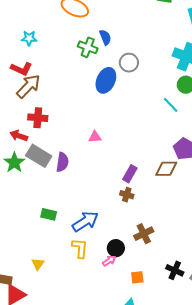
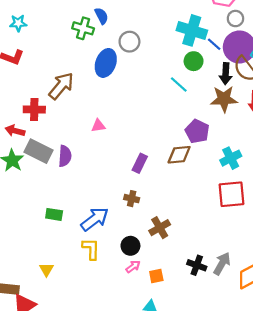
brown arrow: (28, 86) -> (61, 86), moved
brown cross: (127, 195) -> (132, 199), moved
pink arrow: (109, 261) -> (133, 267), moved

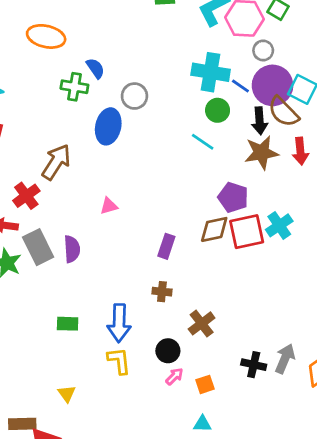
red cross: (34, 109) -> (26, 196), turned -30
gray rectangle: (38, 151) -> (38, 247), turned 44
red square: (231, 194) -> (247, 232), moved
blue arrow: (95, 219) -> (119, 323), turned 136

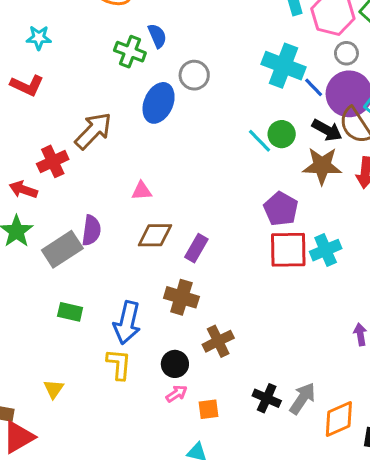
green circle: (218, 110) -> (282, 134), moved
black arrow: (260, 121) -> (327, 130), turned -68
brown diamond: (214, 229) -> (155, 235), moved
gray rectangle: (38, 247) -> (62, 249), moved, turned 72
brown cross: (162, 292) -> (181, 297), size x1.5

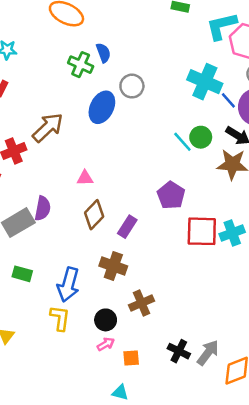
purple pentagon: (281, 209) -> (171, 195), moved
brown diamond: (155, 235) -> (94, 215), turned -48

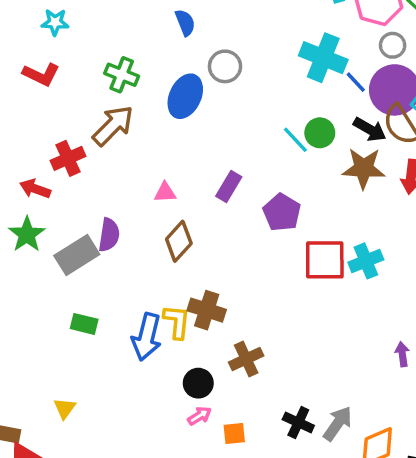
green cross: (81, 65) -> (122, 75), moved
purple rectangle: (127, 227) -> (229, 187), moved
yellow L-shape: (60, 318) -> (177, 322), moved

